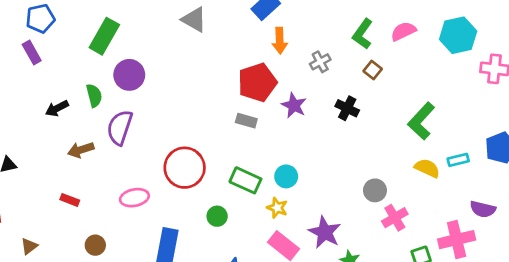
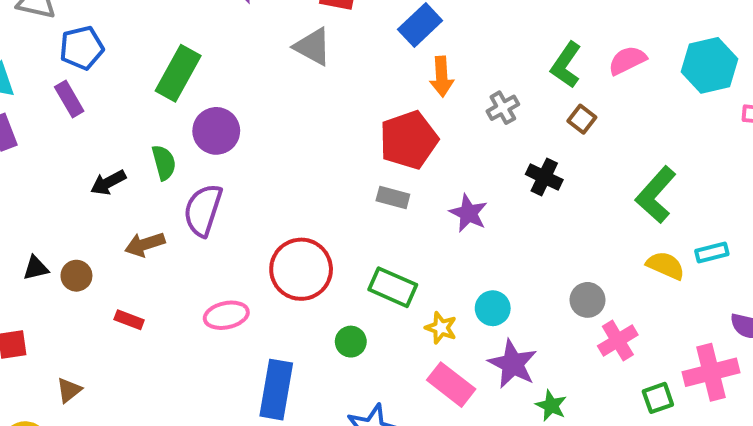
purple star: (294, 105) -> (468, 213), moved
cyan circle: (286, 176) -> (493, 308), moved
brown circle: (95, 245) -> (76, 276), moved

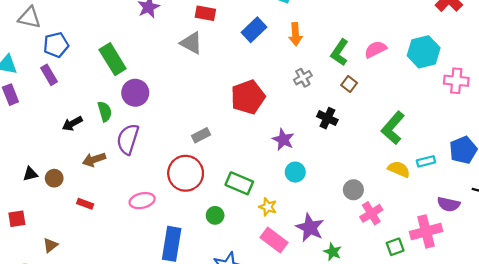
green rectangle: (178, 73) -> (113, 59), turned -60
orange arrow: (442, 77) -> (295, 34), moved
gray rectangle: (393, 197) -> (201, 135), moved, turned -42
cyan circle: (493, 308) -> (295, 172), moved

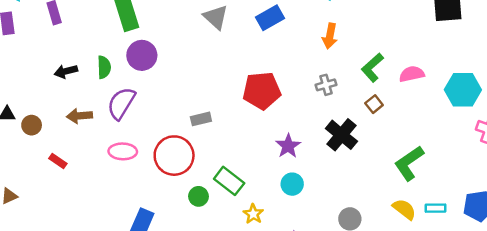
blue rectangle: (254, 30) -> (270, 18), moved
black cross: (327, 118) -> (341, 135), size x1.4
pink ellipse: (142, 201) -> (123, 151), moved
green circle: (215, 215) -> (199, 196), moved

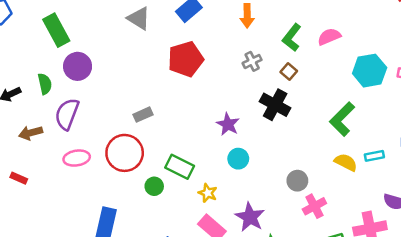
cyan hexagon: (463, 90) -> (370, 71), moved
red pentagon: (262, 91) -> (186, 59), moved
brown square: (374, 104) -> (289, 71), moved

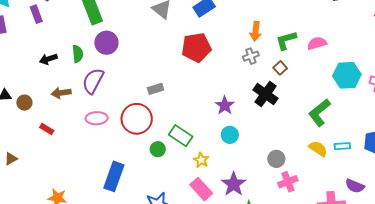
orange arrow: (247, 16) -> (256, 31), moved
green L-shape: (292, 37) -> (286, 40), turned 30

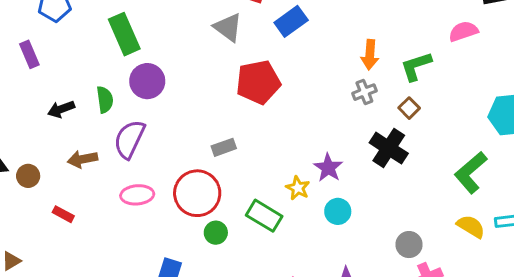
purple rectangle: (36, 14) -> (29, 54), moved
pink semicircle: (317, 43) -> (463, 31), moved
red pentagon: (196, 47) -> (258, 82), moved
green circle: (158, 149) -> (216, 233), moved
yellow star: (201, 160) -> (298, 188), moved

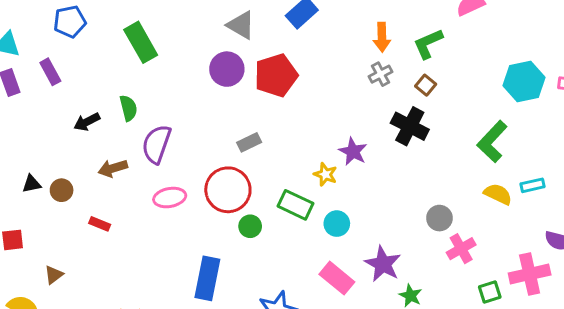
purple circle: (147, 81) -> (227, 69), moved
cyan circle: (338, 211) -> (337, 224), moved

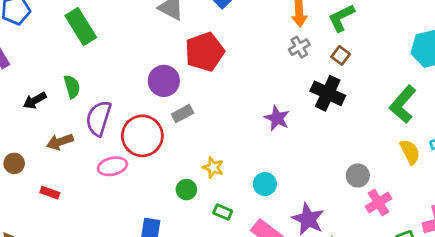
purple circle: (227, 69) -> (164, 81), moved
yellow star: (325, 174) -> (213, 168), moved
red circle: (228, 190) -> (142, 136), moved
yellow semicircle: (498, 194) -> (410, 152), turned 40
green rectangle: (295, 205) -> (223, 212), moved, size x0.6

